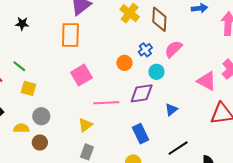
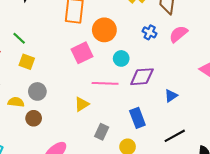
blue cross: (145, 50) -> (150, 32), turned -32
orange circle: (124, 63) -> (104, 30), moved, size x1.5
cyan circle: (156, 72) -> (121, 58), moved
gray rectangle: (87, 152) -> (102, 132), moved

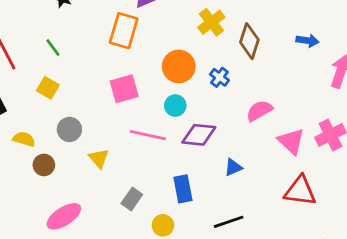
orange circle: (104, 30) -> (179, 66), moved
pink semicircle: (178, 34) -> (259, 111), moved
green line: (19, 38) -> (53, 48), moved
gray circle: (37, 91) -> (69, 129), moved
yellow triangle: (82, 104) -> (99, 158), moved, turned -49

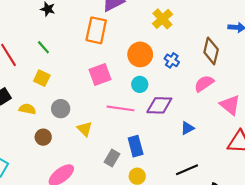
brown diamond: (249, 41) -> (211, 51), moved
yellow semicircle: (24, 139) -> (27, 109), moved
blue rectangle: (183, 189) -> (136, 146), moved

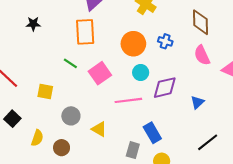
green line: (43, 47) -> (70, 63), moved
pink semicircle: (204, 83) -> (202, 55), turned -66
yellow semicircle: (27, 109) -> (37, 138), moved, turned 112

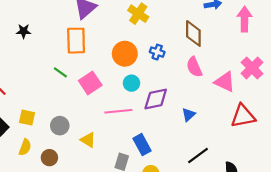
yellow square: (45, 91) -> (27, 118), moved

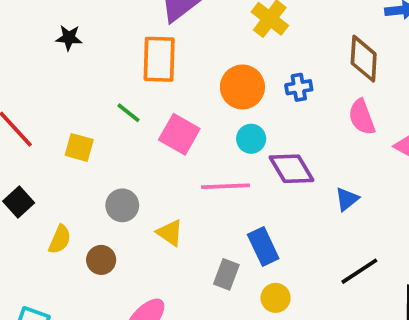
blue cross: (157, 52) -> (299, 87), turned -32
pink square: (90, 83) -> (179, 134), turned -30
purple diamond: (156, 99) -> (291, 169), turned 68
yellow square: (27, 118) -> (79, 147), moved

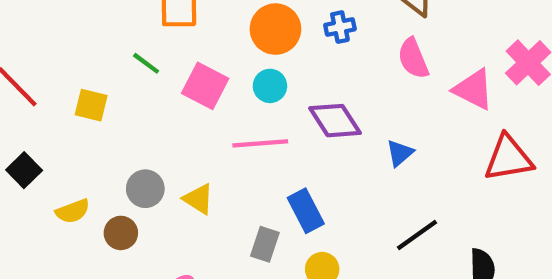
cyan circle: (251, 139) -> (270, 86), moved
gray circle: (122, 205) -> (145, 189), moved
yellow semicircle: (60, 239) -> (73, 211), turned 48

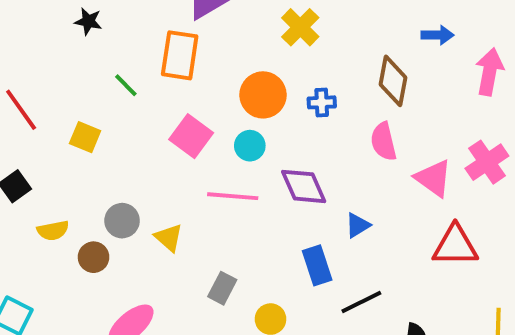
green line: (146, 63) -> (126, 85), moved
blue rectangle: (306, 211) -> (317, 265), moved

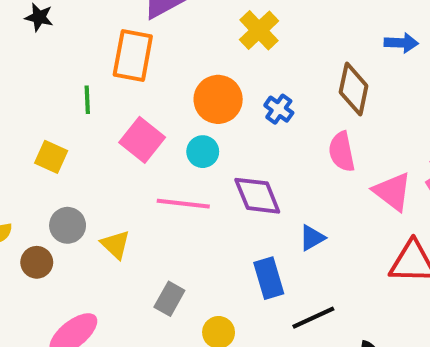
green line: (126, 85) -> (87, 100), moved, turned 40
blue cross: (322, 102) -> (279, 109), turned 36
yellow square: (85, 137) -> (51, 157), moved

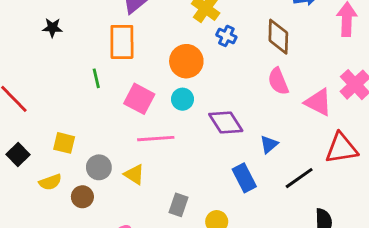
blue cross: (279, 109) -> (226, 36), moved
yellow square: (51, 157) -> (64, 143), moved
pink line: (183, 204) -> (156, 139), moved
black line: (313, 318) -> (299, 178), moved

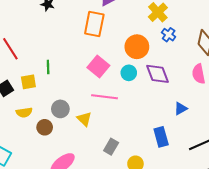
green line: (96, 78) -> (48, 67), moved
purple diamond: (226, 122) -> (157, 74), moved
yellow square: (64, 143) -> (28, 82), moved, turned -35
blue triangle: (269, 144) -> (181, 109), moved

